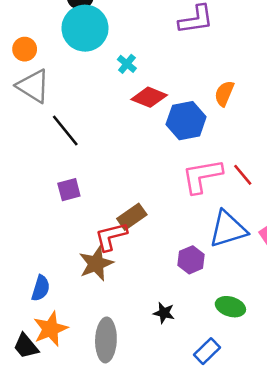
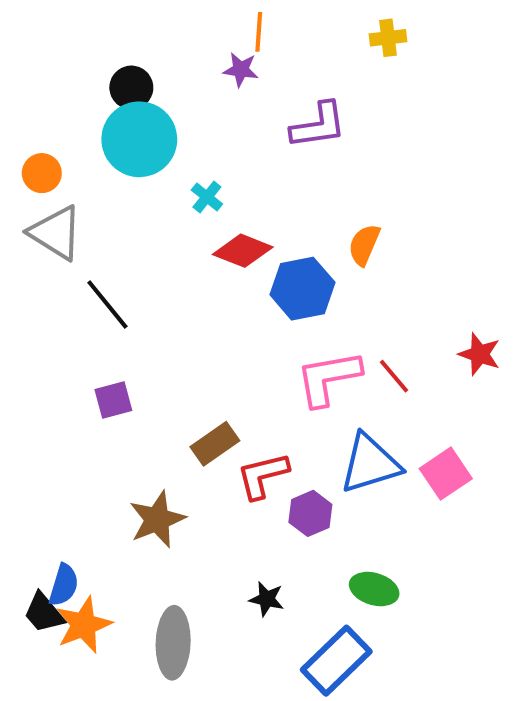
red L-shape: (111, 236) -> (263, 476), moved
blue semicircle: (41, 288) -> (64, 585), moved
black trapezoid: (26, 346) -> (44, 613), moved
blue rectangle: (207, 351) -> (336, 661), size x1.6

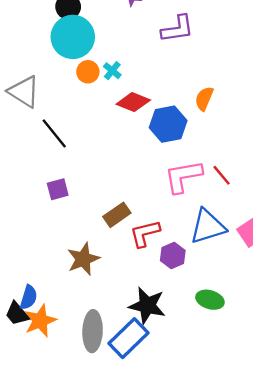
orange circle: (42, 173) -> (88, 72), moved
black star: (267, 599) -> (147, 306), size x1.8
blue rectangle: (336, 661) -> (129, 338), moved

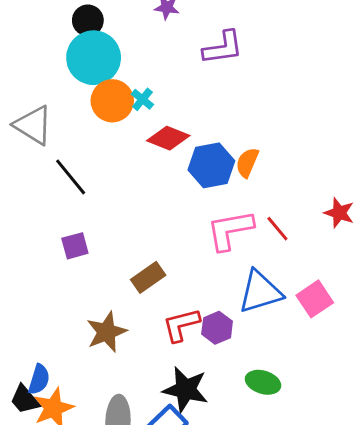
orange circle: (88, 72) -> (112, 101), size x1.5
orange semicircle: (204, 99) -> (247, 163), moved
red L-shape: (145, 233) -> (181, 325), moved

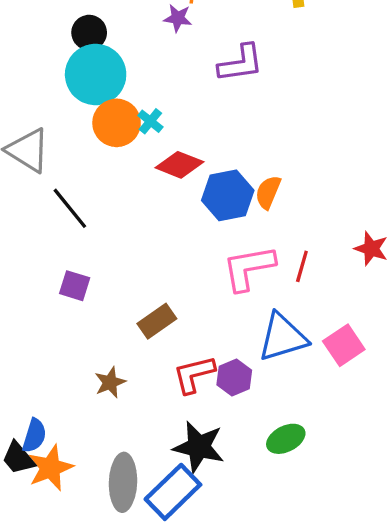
red line: (277, 229) -> (302, 266), turned 56
purple square: (75, 246) -> (75, 286), turned 32
brown star: (107, 332) -> (110, 382), size x0.7
green ellipse: (263, 382) -> (286, 439), turned -44

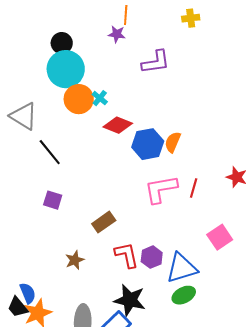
blue triangle: (283, 337) -> (182, 268), moved
red L-shape: (194, 374) -> (127, 255), turned 92
blue semicircle: (34, 436) -> (28, 293), turned -40

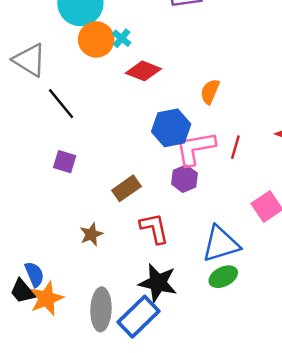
blue hexagon: (148, 144) -> (171, 128), moved
purple hexagon: (152, 257) -> (185, 179), moved

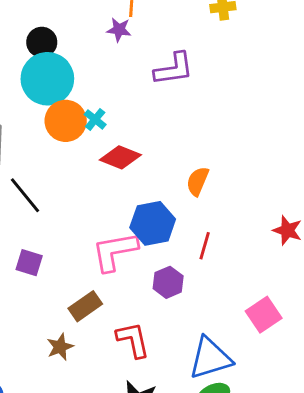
red line: (235, 147) -> (205, 246), moved
pink L-shape: (195, 148) -> (115, 251), moved
brown rectangle: (126, 188) -> (85, 306), moved

